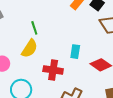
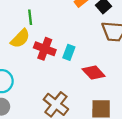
red cross: (53, 70) -> (45, 49), moved

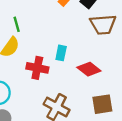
red cross: (45, 49) -> (37, 68), moved

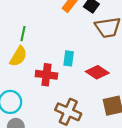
green line: (17, 24) -> (23, 34), turned 32

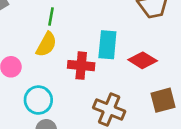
cyan rectangle: (69, 58) -> (107, 45), size x1.5

